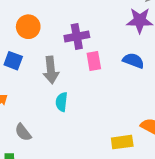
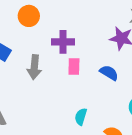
orange circle: (28, 27) -> (29, 16), moved
cyan semicircle: (62, 102) -> (81, 117), moved

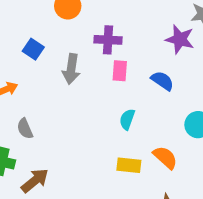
cyan semicircle: (81, 117) -> (127, 119), moved

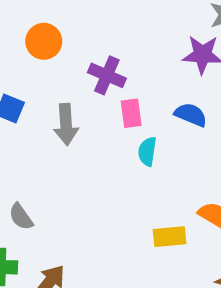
purple cross: (108, 40) -> (107, 75), turned 32
cyan semicircle: (127, 119) -> (147, 151), moved

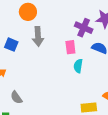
purple cross: (107, 75) -> (84, 28), moved
gray arrow: (66, 124) -> (38, 36), moved

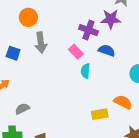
pink rectangle: (70, 47) -> (76, 52), turned -32
gray semicircle: (16, 97) -> (22, 109), turned 104

